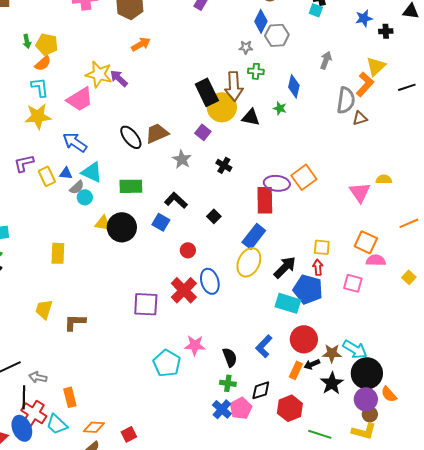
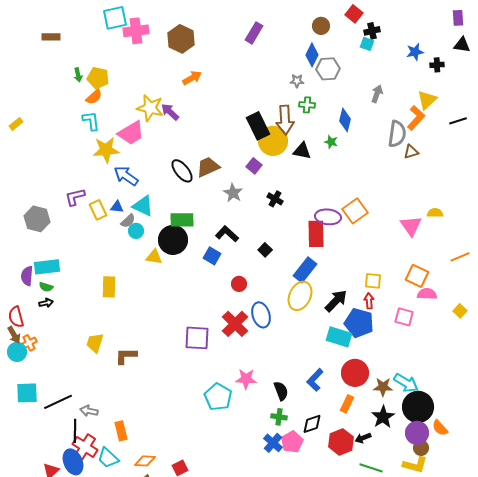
yellow star: (38, 116) -> (106, 150), moved
black circle: (122, 227) -> (173, 240), moved
black arrow: (312, 364) -> (363, 438), moved

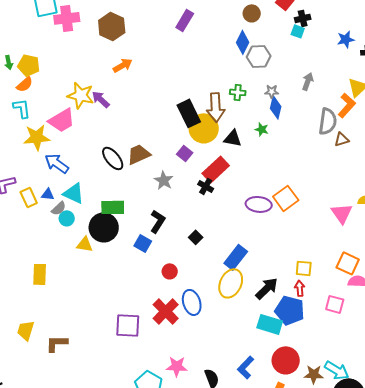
gray star: (297, 81) -> (272, 91), moved
black L-shape: (227, 234) -> (158, 221), turned 80
red rectangle: (316, 234) -> (216, 169), moved, turned 48

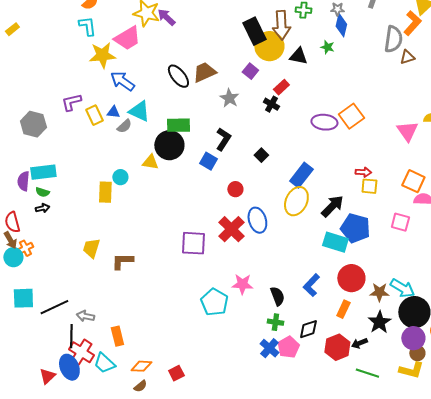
red rectangle: (216, 169) -> (281, 87), size x0.6
cyan circle: (67, 218) -> (120, 177), moved
red arrow: (300, 288) -> (363, 172), moved, turned 98

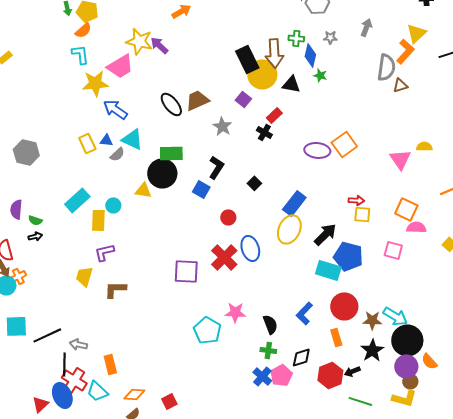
blue diamond: (341, 25) -> (310, 55), moved
purple L-shape: (71, 102) -> (104, 252), moved
cyan rectangle: (43, 172) -> (77, 200), moved, turned -35
orange rectangle: (343, 309) -> (336, 337), turned -42

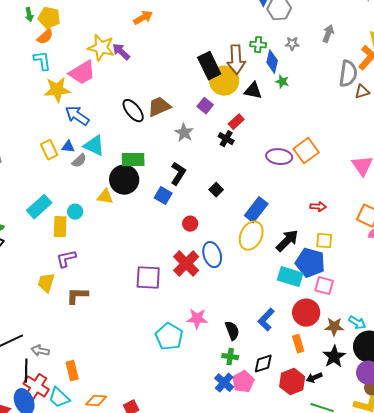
yellow square: (362, 214) -> (324, 241), moved
pink square: (393, 250) -> (324, 286), moved
cyan arrow: (395, 316) -> (357, 323), size x0.7

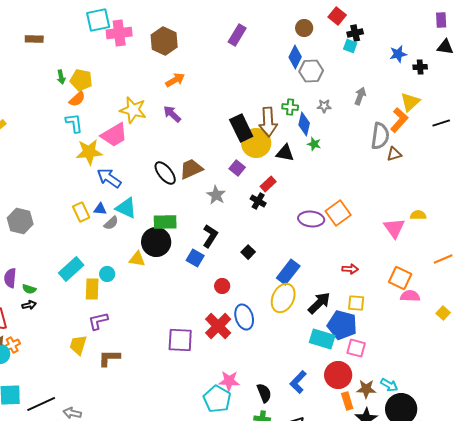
purple arrow: (121, 52) -> (172, 114), moved
cyan pentagon: (169, 337) -> (217, 399), moved
orange rectangle: (298, 344) -> (347, 401), moved

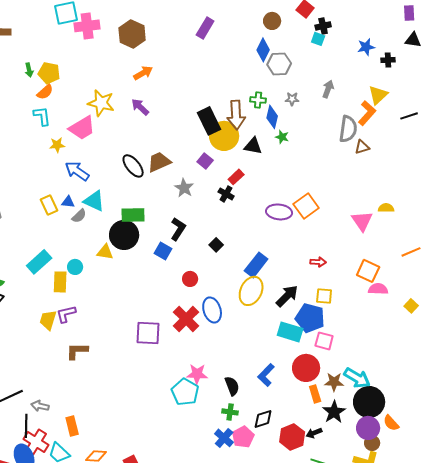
yellow star: (89, 152) -> (57, 145), size x0.6
yellow trapezoid: (78, 345) -> (48, 320), moved
cyan arrow: (389, 385) -> (357, 378), size x1.5

